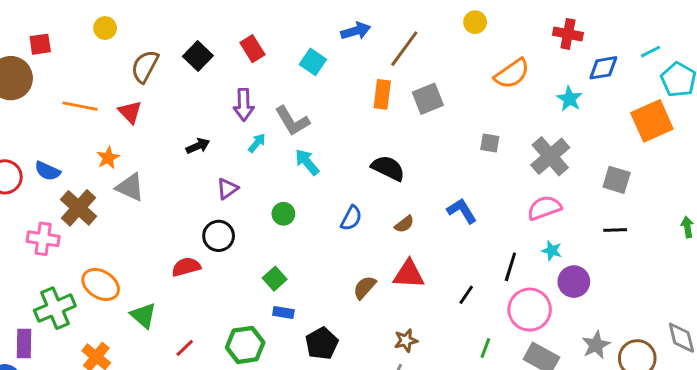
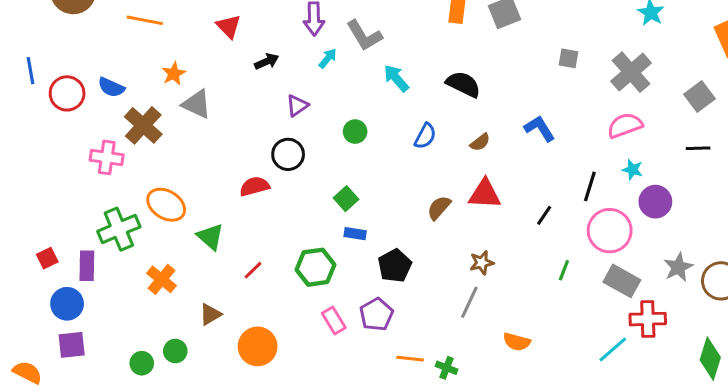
red triangle: (130, 112) -> (229, 26), moved
cyan arrow: (307, 162) -> (396, 78), moved
gray square: (617, 180) -> (700, 96), turned 36

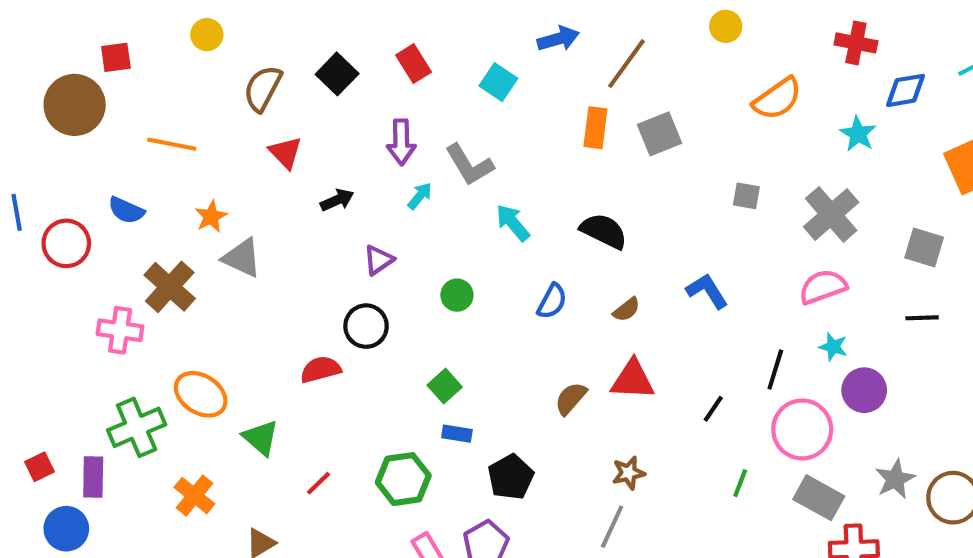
blue semicircle: (111, 87) -> (126, 210), moved
gray square: (700, 96) -> (924, 248), turned -36

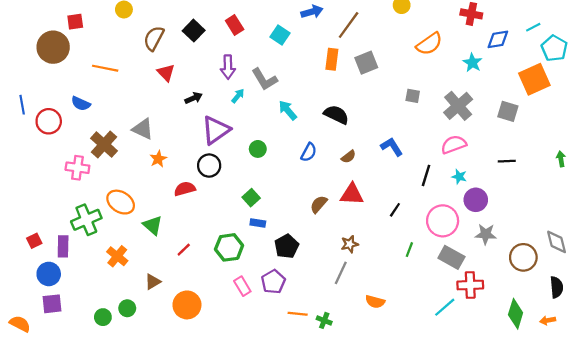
orange star: (211, 217) -> (158, 159), moved
gray square: (924, 248) -> (508, 111), moved
purple triangle: (378, 260) -> (216, 130), size x1.8
black line: (775, 369) -> (426, 175), moved
gray star: (895, 479) -> (486, 234), moved, turned 30

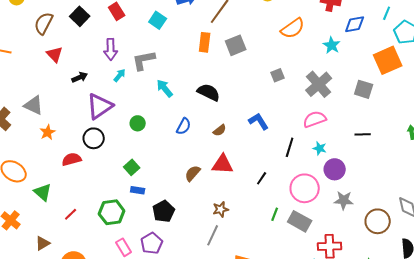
cyan line: (533, 27) -> (387, 13), turned -40
gray L-shape: (264, 79) -> (144, 60), turned 110
gray square: (413, 96) -> (278, 75), turned -32
gray rectangle: (451, 257) -> (300, 221), moved

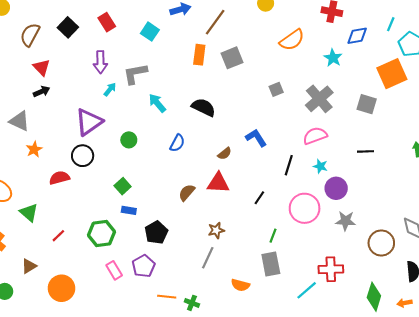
black arrow: (80, 77) -> (42, 92), moved
brown semicircle: (220, 130) -> (225, 154), moved
gray rectangle: (300, 221) -> (271, 264), moved, turned 50

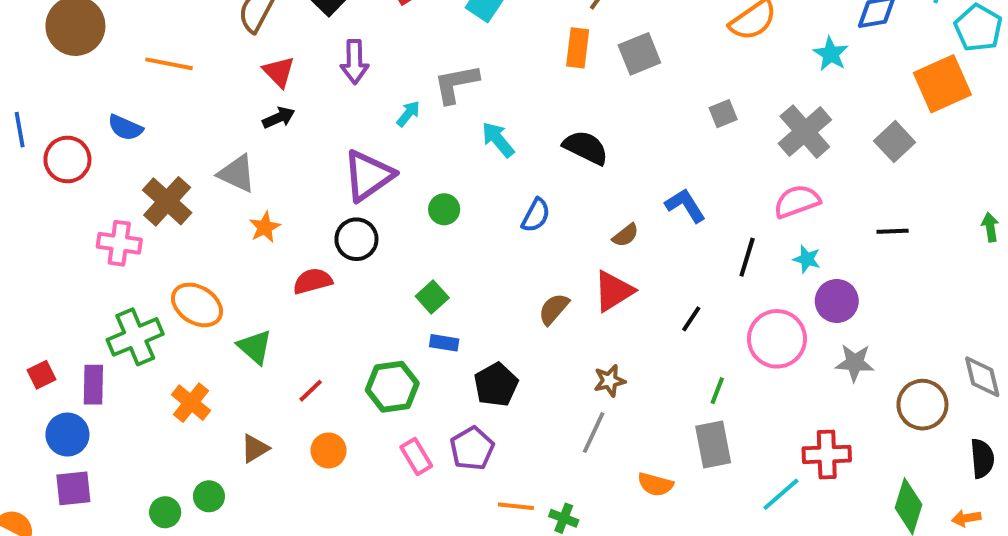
purple arrow: (100, 62) -> (354, 62), moved
gray square: (367, 104) -> (895, 142), turned 30
red triangle: (218, 183) -> (614, 291), turned -35
orange circle: (62, 288) -> (329, 450), moved, size x0.7

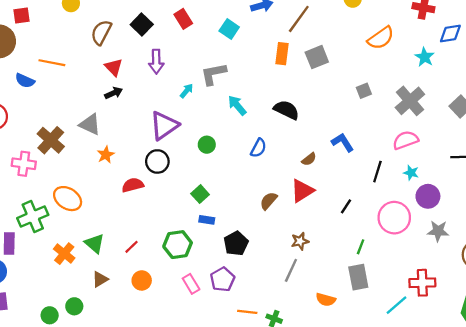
blue semicircle: (125, 128) -> (25, 81), moved
green triangle: (255, 347) -> (95, 243), moved

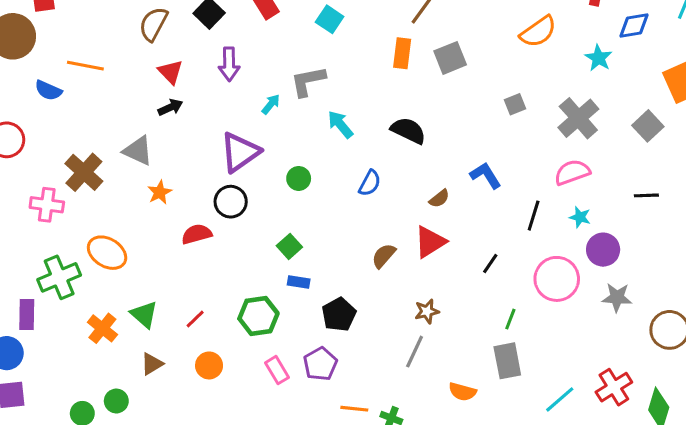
red cross: (422, 283) -> (614, 387), moved, turned -30

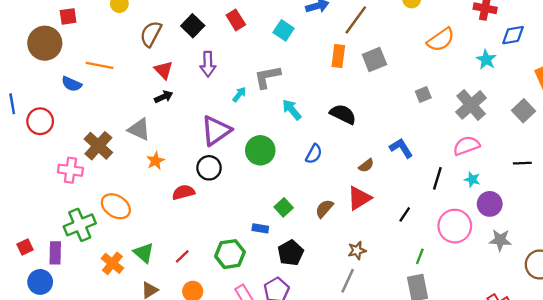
green circle: (299, 178) -> (260, 150), size x1.6
green square: (289, 246) -> (284, 207), moved

